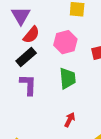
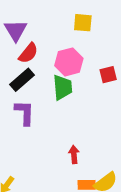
green trapezoid: (68, 78) -> (63, 87), moved
red arrow: (70, 120) -> (74, 154), turned -32

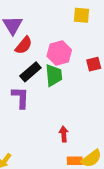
yellow square: (83, 23) -> (81, 15), moved
black rectangle: (22, 80) -> (30, 72), moved

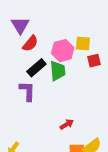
yellow square: (81, 15) -> (83, 43), moved
red arrow: (64, 134) -> (67, 124), turned 64

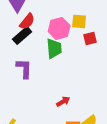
black rectangle: (36, 68) -> (22, 35), moved

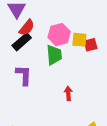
yellow square: (79, 21) -> (79, 40), moved
red arrow: (63, 101) -> (68, 93), moved, turned -64

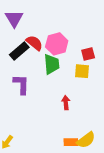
red semicircle: (27, 28) -> (34, 43), moved, turned -90
yellow square: (79, 40) -> (82, 71), moved

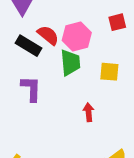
black rectangle: (19, 51) -> (29, 46), turned 72
red square: (88, 54) -> (117, 22), moved

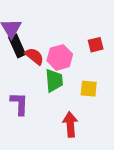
black rectangle: (29, 46) -> (17, 46), moved, turned 35
red arrow: (89, 112) -> (70, 124), size x1.5

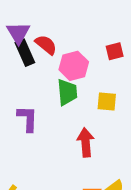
red semicircle: (34, 56) -> (46, 45), moved

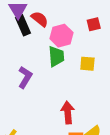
purple L-shape: (28, 119) -> (25, 77), turned 30
red arrow: (86, 142) -> (68, 113), moved

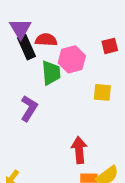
red semicircle: (40, 19) -> (46, 40), turned -36
green trapezoid: (56, 56) -> (51, 73), moved

